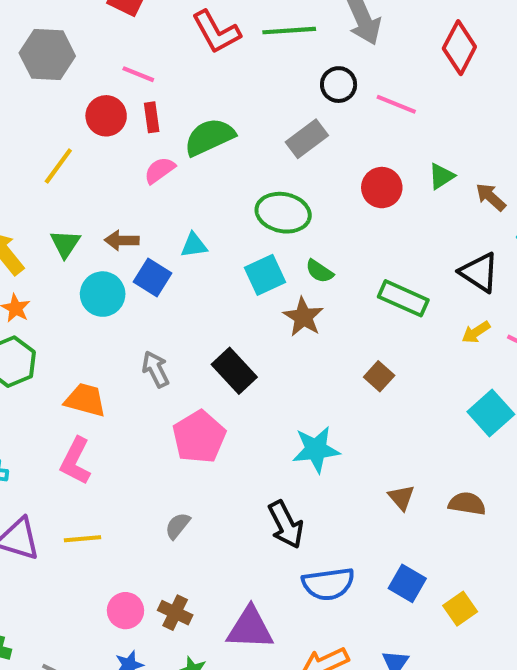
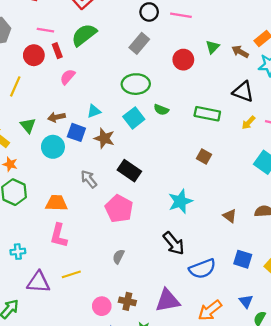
green semicircle: (209, 137) -> (84, 35), moved
brown star: (303, 317) -> (104, 138), moved

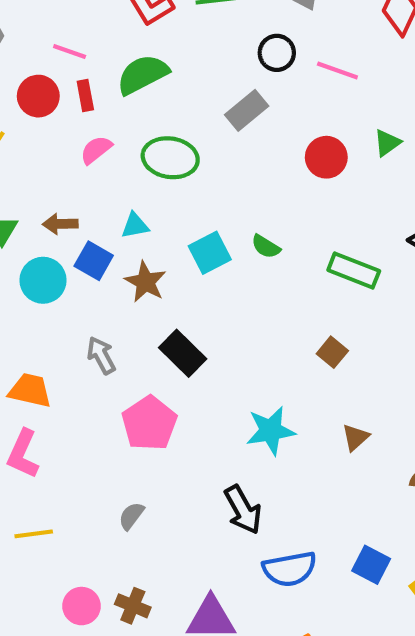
green ellipse: (136, 84) -> (170, 158), moved
brown triangle: (230, 216) -> (356, 437), moved, turned 32

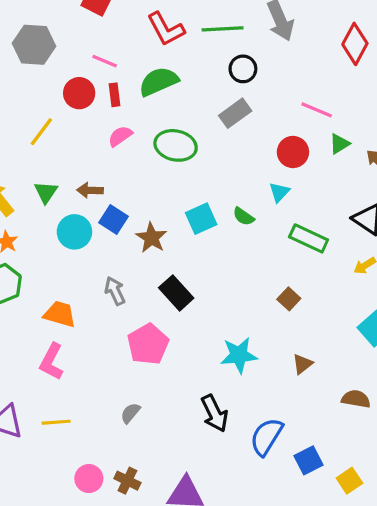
black circle: (277, 53) -> (243, 69), moved
pink line: (337, 70) -> (317, 110), moved
cyan triangle: (135, 226) -> (279, 192), moved, turned -40
blue square: (371, 565) -> (309, 460), turned 32
blue semicircle: (290, 569) -> (266, 437), moved, turned 129

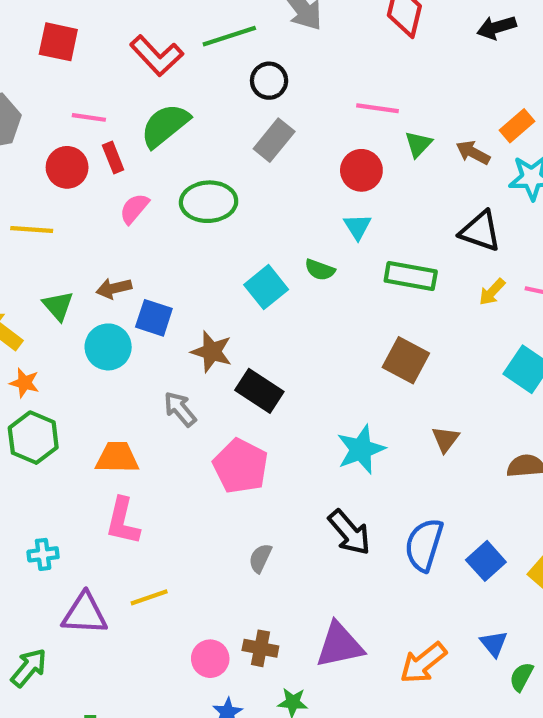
yellow line: (41, 132) -> (32, 230), turned 72
brown star: (151, 238) -> (212, 352), moved
brown square: (289, 299) -> (406, 360), size x1.5
gray semicircle: (130, 413) -> (260, 558), moved

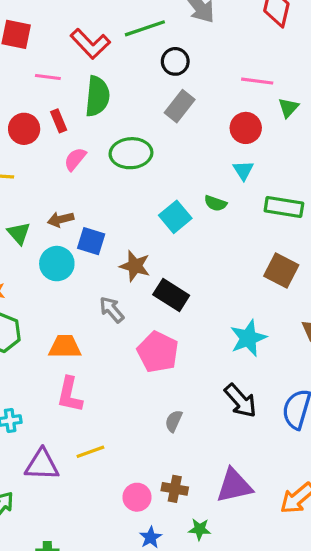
pink line: (89, 117) -> (48, 77), moved
green semicircle: (165, 125) -> (97, 96), turned 135

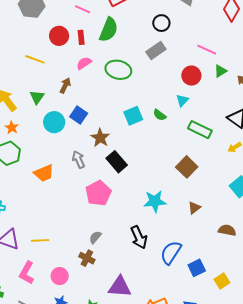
brown arrow: (61, 219) -> (65, 85), moved, turned 112
orange trapezoid: (65, 347) -> (44, 173), turned 140
pink L-shape: (70, 395) -> (27, 273), moved
brown cross: (175, 489) -> (87, 258), moved

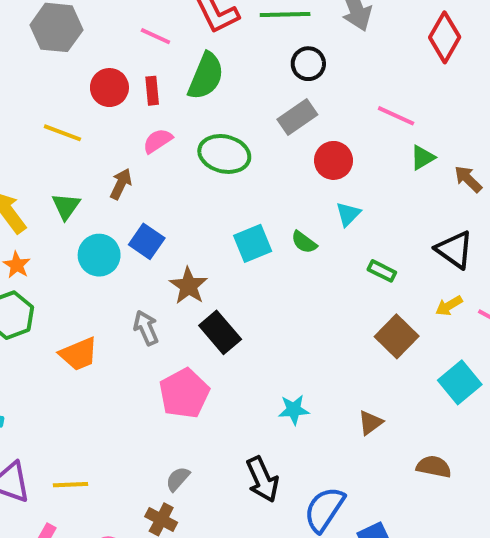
red circle: (191, 76) -> (333, 160), moved
green rectangle: (200, 130) -> (382, 271), size x0.6
brown square: (187, 167) -> (397, 336), moved
cyan star: (155, 201) -> (294, 410), size x0.7

